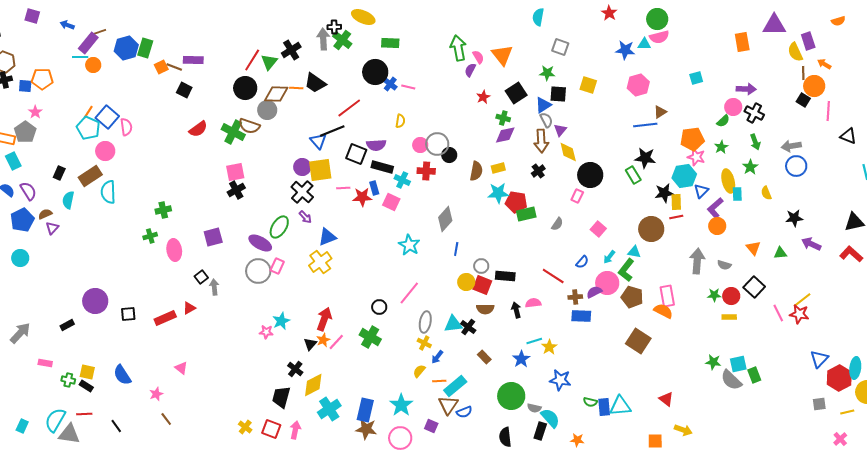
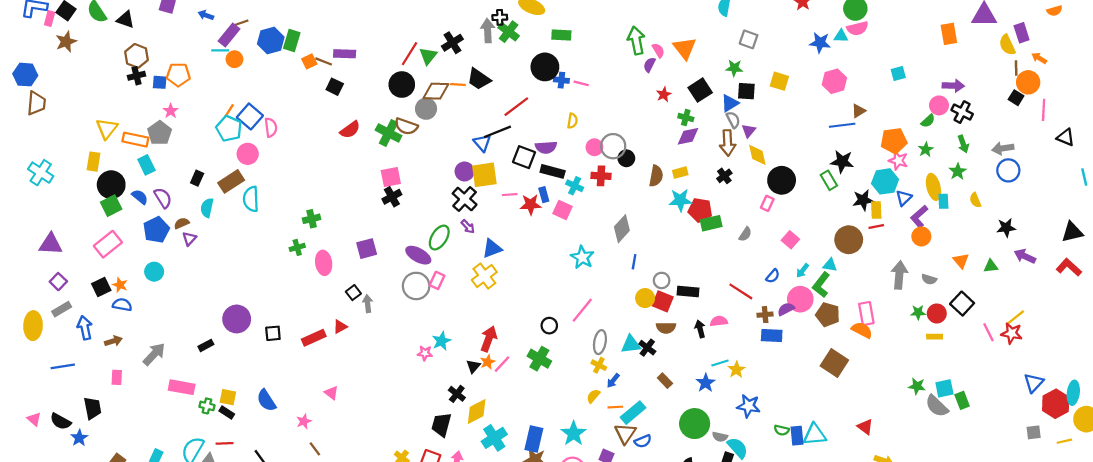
blue cross: (390, 84) -> (561, 80), turned -32
pink rectangle: (45, 363) -> (182, 387), size x1.6

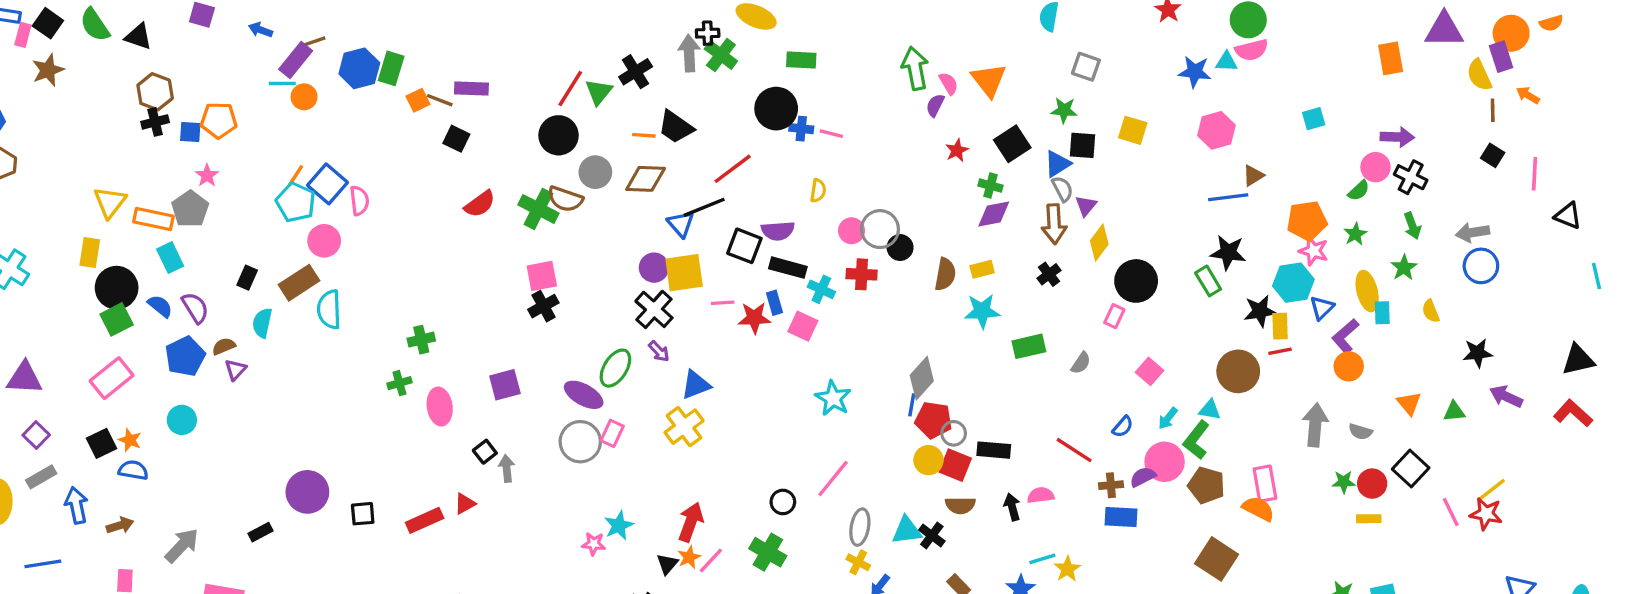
orange circle: (1028, 82) -> (1511, 33), moved
brown diamond: (436, 91) -> (646, 179), moved
yellow diamond: (757, 155) -> (1099, 242), turned 50
red pentagon: (700, 210) -> (934, 420), moved
gray diamond: (622, 229) -> (922, 378), moved

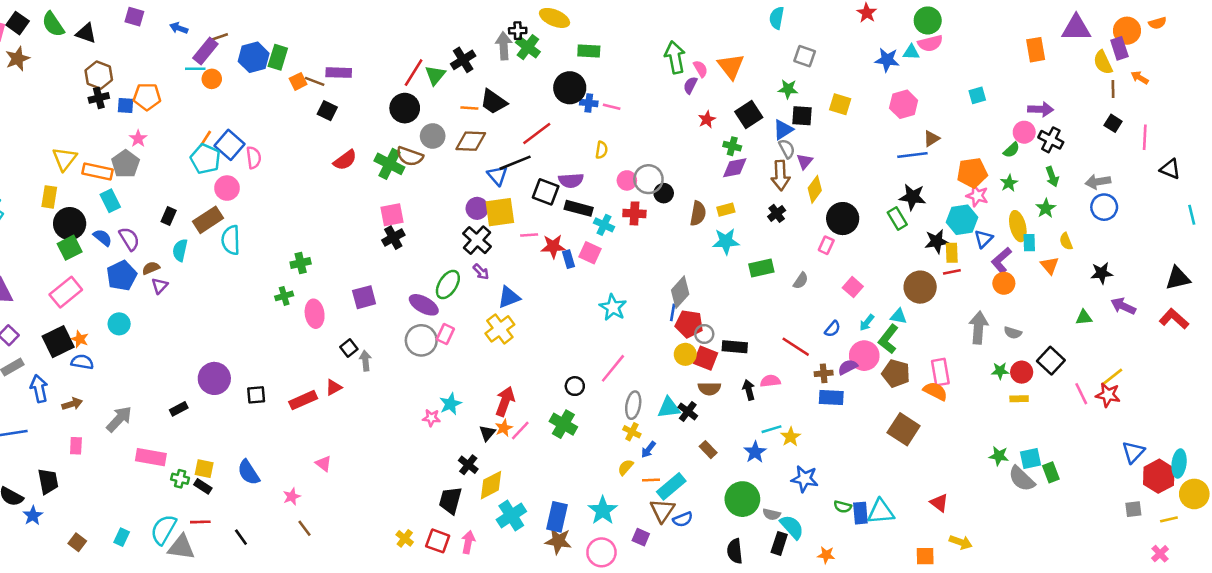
blue rectangle: (774, 303) -> (568, 259), moved
orange triangle: (1409, 403) -> (1050, 265), moved
black square: (101, 443) -> (58, 342), size x1.4

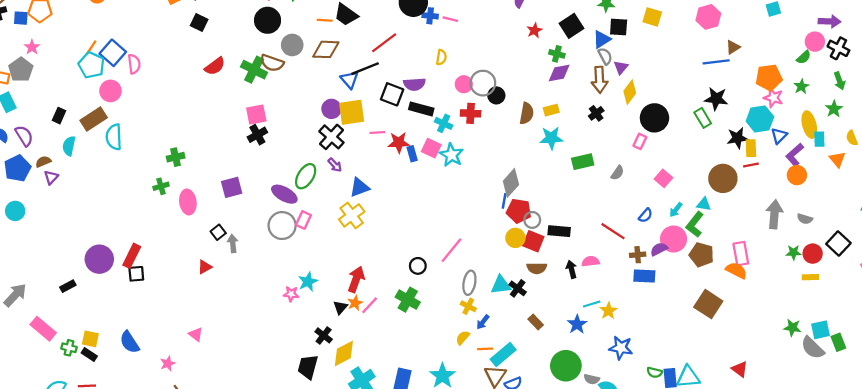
cyan star: (613, 307) -> (451, 155), moved
red rectangle: (303, 400) -> (132, 256), moved, turned -40
pink rectangle: (151, 457) -> (43, 329), turned 30

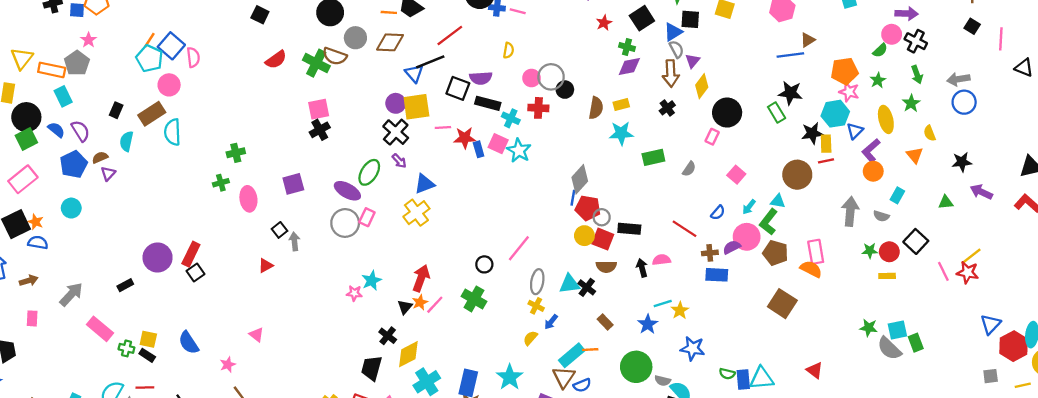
cyan rectangle: (819, 139) -> (897, 195), moved, turned 32
black square: (136, 274) -> (196, 272), turned -30
orange line: (485, 349) -> (590, 350), moved

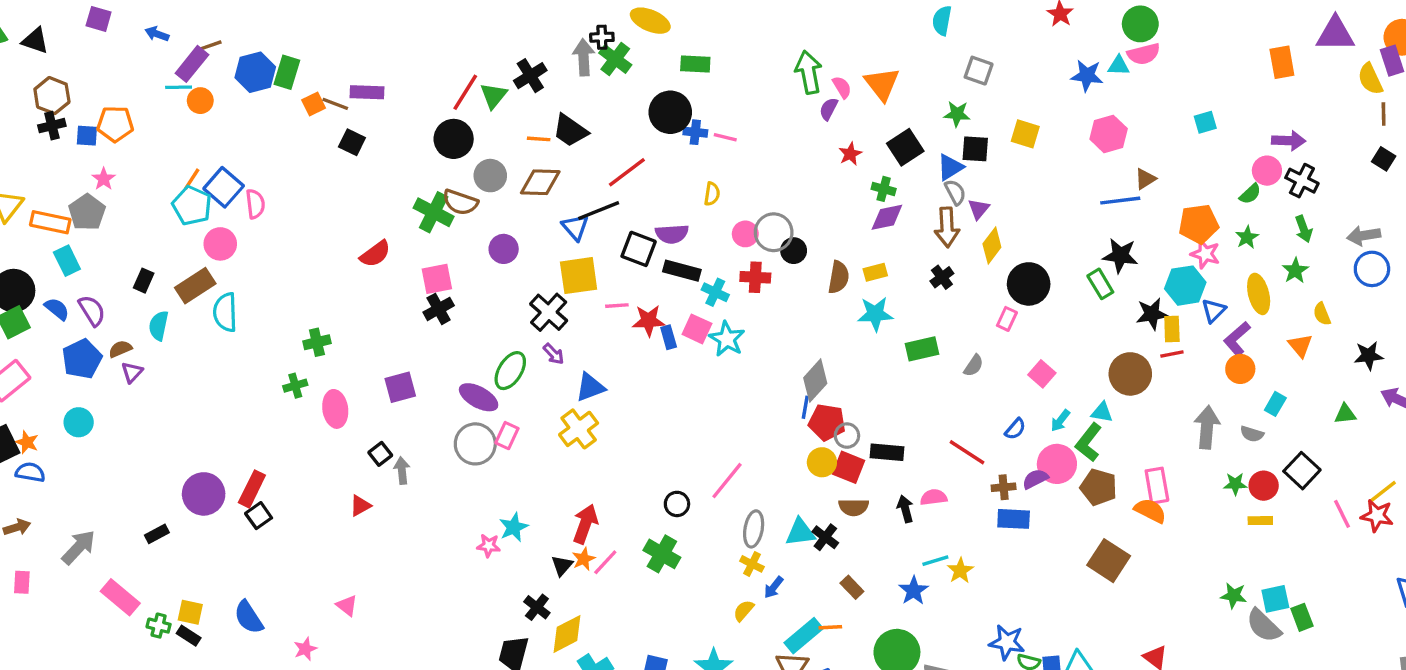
red semicircle: (276, 60) -> (375, 254), moved
purple circle: (396, 103) -> (504, 249), moved
blue star: (693, 348) -> (1007, 642), moved

